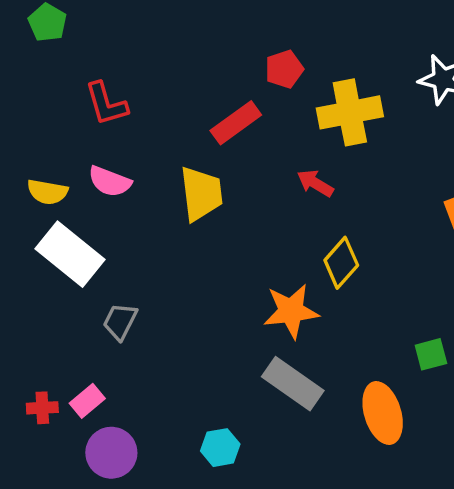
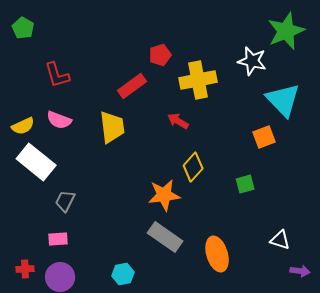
yellow semicircle: (47, 192) -> (23, 126), turned -35
green square: (431, 354) -> (245, 184), moved
pink rectangle: (87, 401) -> (58, 239), moved, turned 36
red cross: (42, 408) -> (25, 269), moved

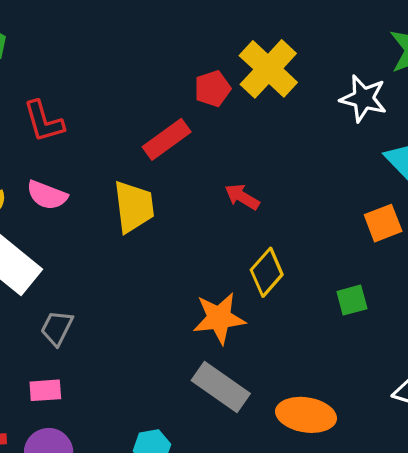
yellow cross: (198, 80) -> (268, 69), moved, turned -36
orange ellipse: (217, 254) -> (306, 415), turned -64

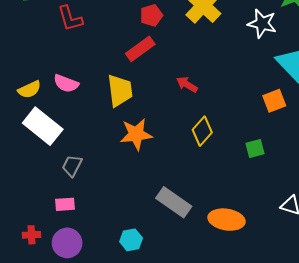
red pentagon: (213, 89) -> (151, 15), moved
red L-shape: (44, 121) -> (70, 18), moved
orange star: (219, 318) -> (136, 134), moved

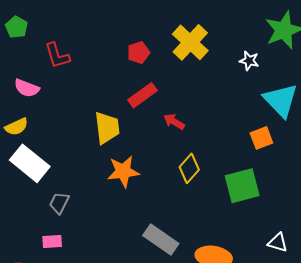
white star: (262, 24) -> (249, 61), size x0.7
red rectangle: (140, 49) -> (143, 95), moved
pink semicircle: (66, 83) -> (27, 88), moved
green square: (255, 148) -> (242, 186), size x1.8

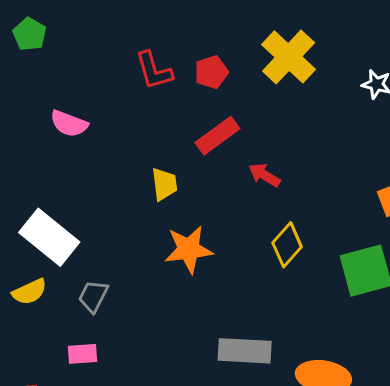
red L-shape: (57, 56) -> (154, 71), moved
pink semicircle: (27, 88) -> (69, 124), moved
yellow semicircle: (17, 127) -> (30, 292), moved
yellow trapezoid: (107, 128) -> (164, 184), size x0.7
gray rectangle: (161, 240) -> (245, 351), turned -32

